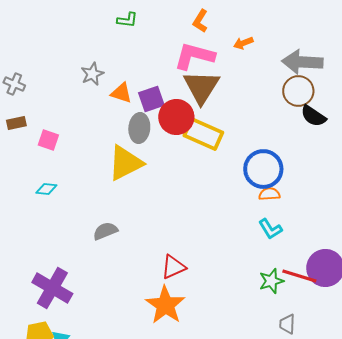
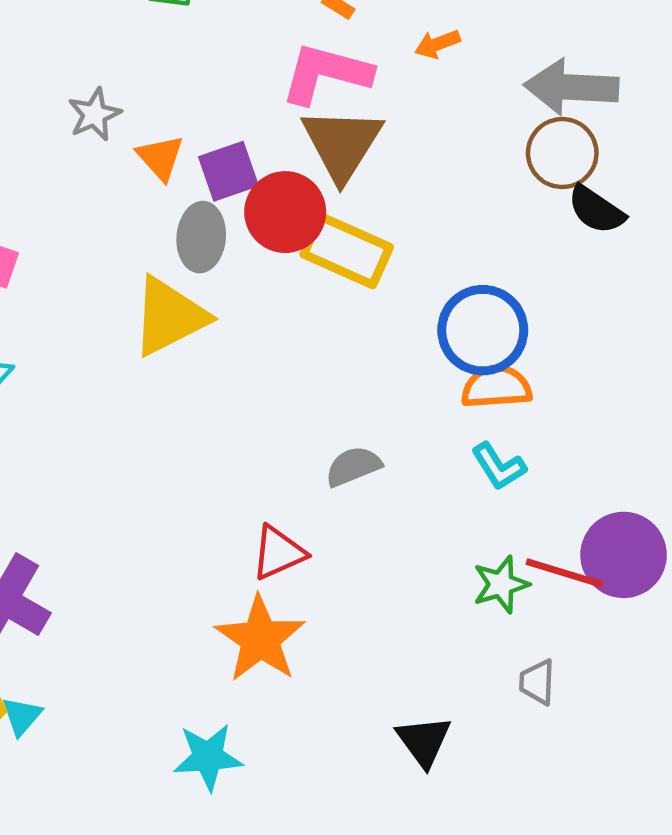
orange triangle: (121, 93) -> (160, 158), turned 30
orange semicircle: (269, 194) -> (496, 387), size x1.4
gray semicircle: (105, 231) -> (353, 466), moved

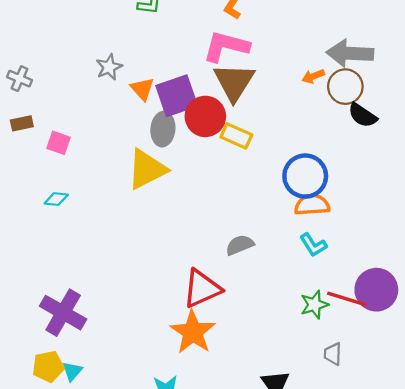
orange arrow: (437, 44) -> (313, 76), moved
purple square: (228, 171) -> (177, 96), size x1.4
yellow rectangle: (347, 251) -> (236, 136), size x0.7
red triangle: (278, 553) -> (202, 289), size x1.4

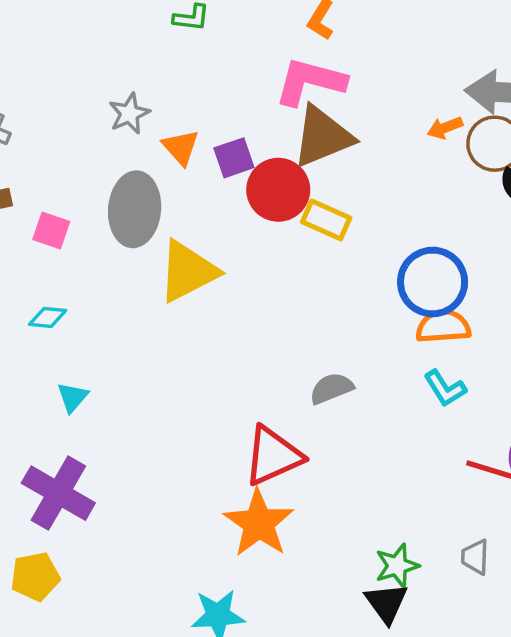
brown triangle: (234, 82) -> (323, 137), turned 36
purple square: (177, 96) -> (234, 158), size x0.6
gray ellipse: (163, 129) -> (135, 209), moved, size x1.4
green star: (314, 305) -> (397, 566), moved
cyan triangle: (72, 371) -> (72, 397), moved

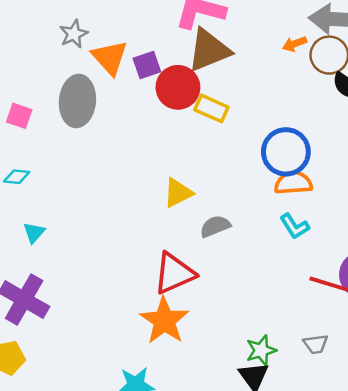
orange triangle: (181, 147) -> (110, 58), size x1.4
yellow triangle: (188, 271) -> (178, 193), moved, size x0.7
gray trapezoid: (475, 557) -> (316, 344), turned -100

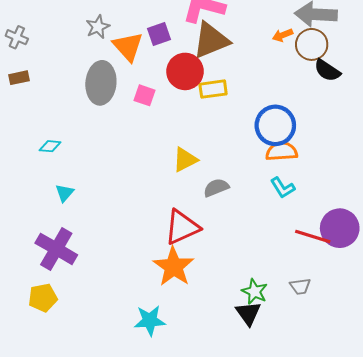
purple square: (147, 65) -> (159, 34), moved
yellow rectangle: (211, 108) -> (213, 89), turned -32
pink square: (19, 116) -> (145, 95), moved
green star: (261, 350) -> (255, 291), turned -30

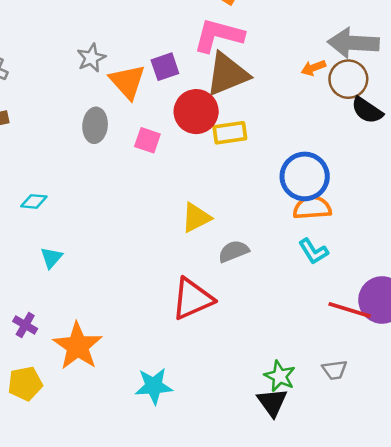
gray ellipse: (101, 83) -> (95, 125), size x0.7
purple cross: (56, 249) -> (25, 325), moved, size x0.5
orange star: (174, 267) -> (78, 346), moved
cyan star: (150, 321) -> (154, 386), moved

